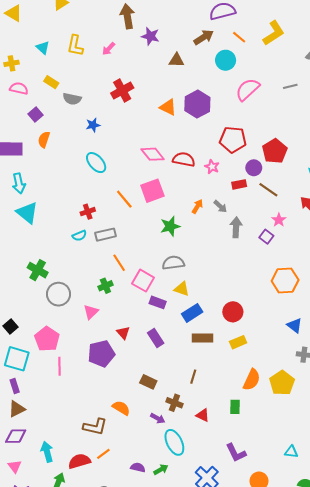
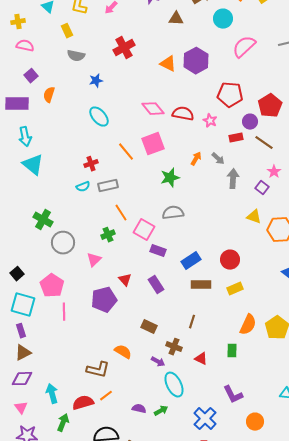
yellow rectangle: (51, 82) -> (67, 31), moved, turned 32
purple square: (36, 115) -> (31, 76), moved
yellow triangle: (182, 289) -> (254, 217), moved

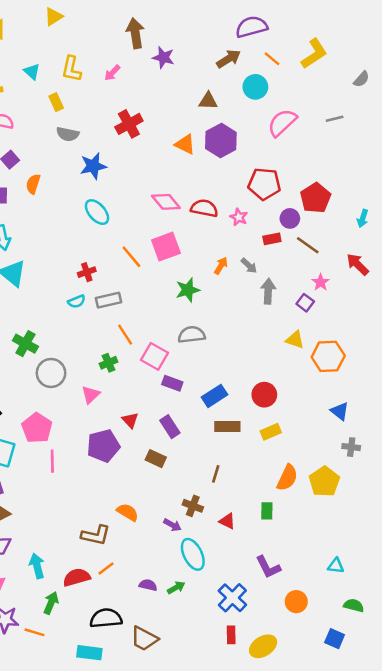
brown triangle: (176, 19) -> (208, 101), moved
blue star: (96, 81) -> (93, 166), size x1.5
brown rectangle: (149, 327) -> (156, 459), moved

